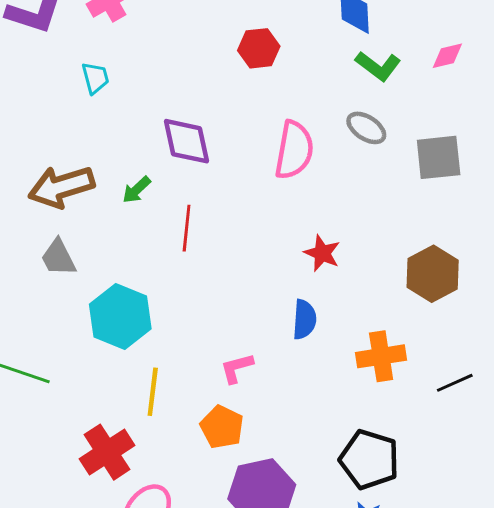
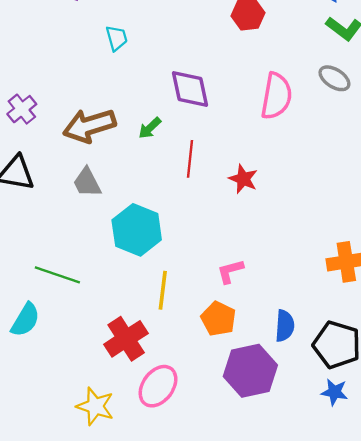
red star: (322, 253) -> (243, 179), moved
blue semicircle: (304, 319) -> (285, 326), moved

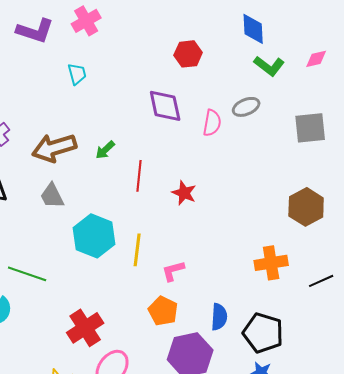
gray ellipse: (334, 78) -> (246, 107), moved, turned -56
purple diamond: (190, 89) -> (165, 106), moved
pink semicircle: (276, 96) -> (212, 123), size x0.7
yellow line: (163, 290) -> (137, 250), moved

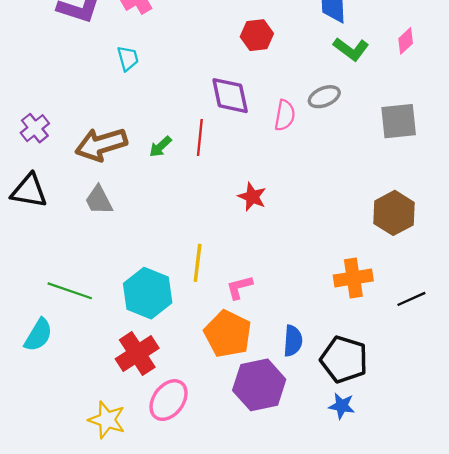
pink diamond: (316, 59) -> (406, 41), turned -30
red line: (139, 176) -> (200, 137), moved
cyan hexagon: (94, 236) -> (148, 293), moved
orange pentagon: (163, 311) -> (228, 334), size x1.4

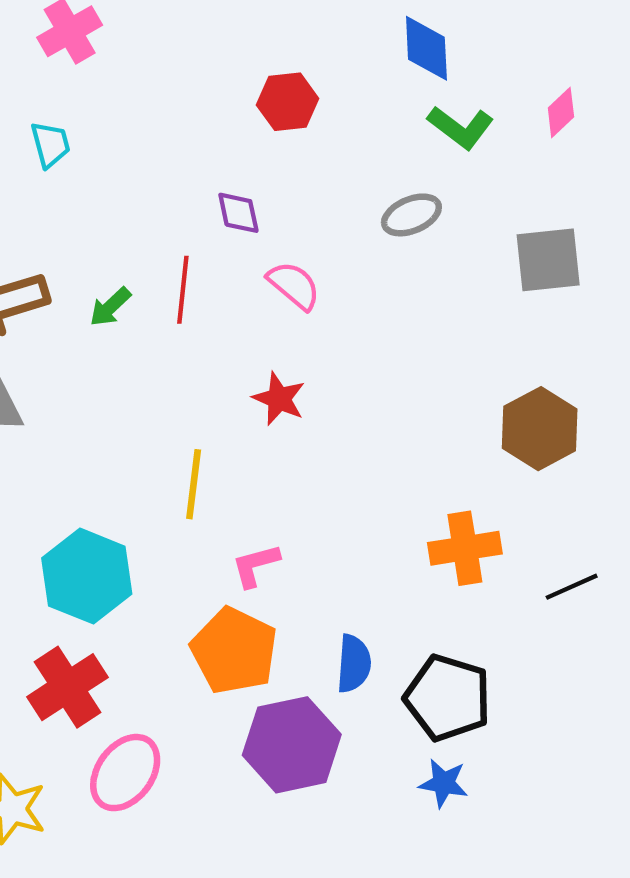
purple diamond: (230, 96) -> (238, 213), size x0.6
pink semicircle: (285, 115) -> (294, 285), moved, turned -60
yellow line: (198, 263) -> (194, 484), moved

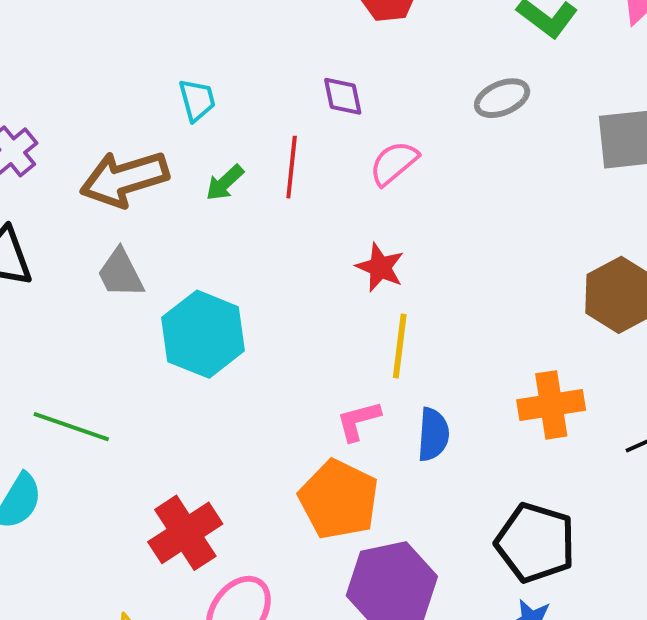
cyan trapezoid: (50, 144) -> (197, 100), moved
pink semicircle: (294, 285) -> (394, 163), turned -80
yellow line: (194, 484) -> (400, 346), moved
cyan hexagon: (87, 576) -> (203, 334), moved
blue semicircle: (354, 664) -> (433, 434), moved

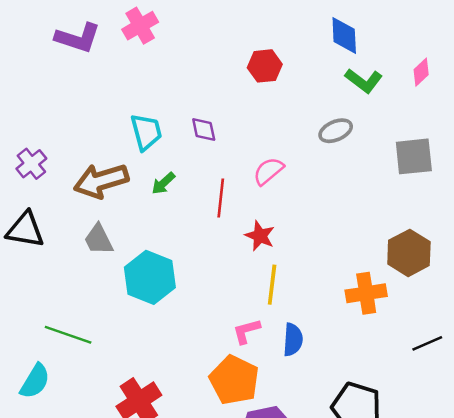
purple diamond: (343, 96) -> (204, 130), moved
cyan trapezoid: (197, 100) -> (146, 132), size x1.4
red line: (292, 167) -> (221, 198), moved
orange cross: (551, 405) -> (366, 293), moved

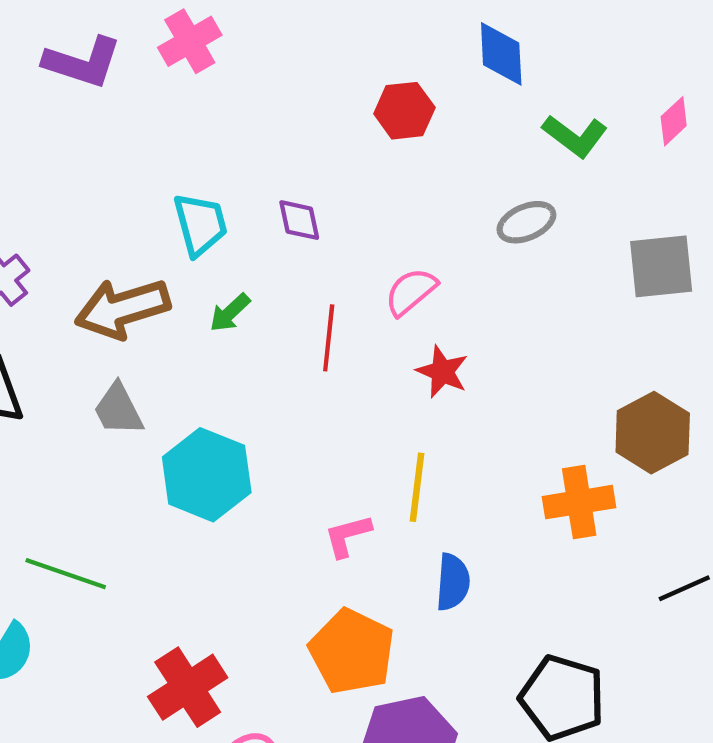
blue diamond: (344, 35) -> (501, 54), moved
red star: (260, 236) -> (442, 372), moved
pink L-shape: (246, 331) -> (348, 536), moved

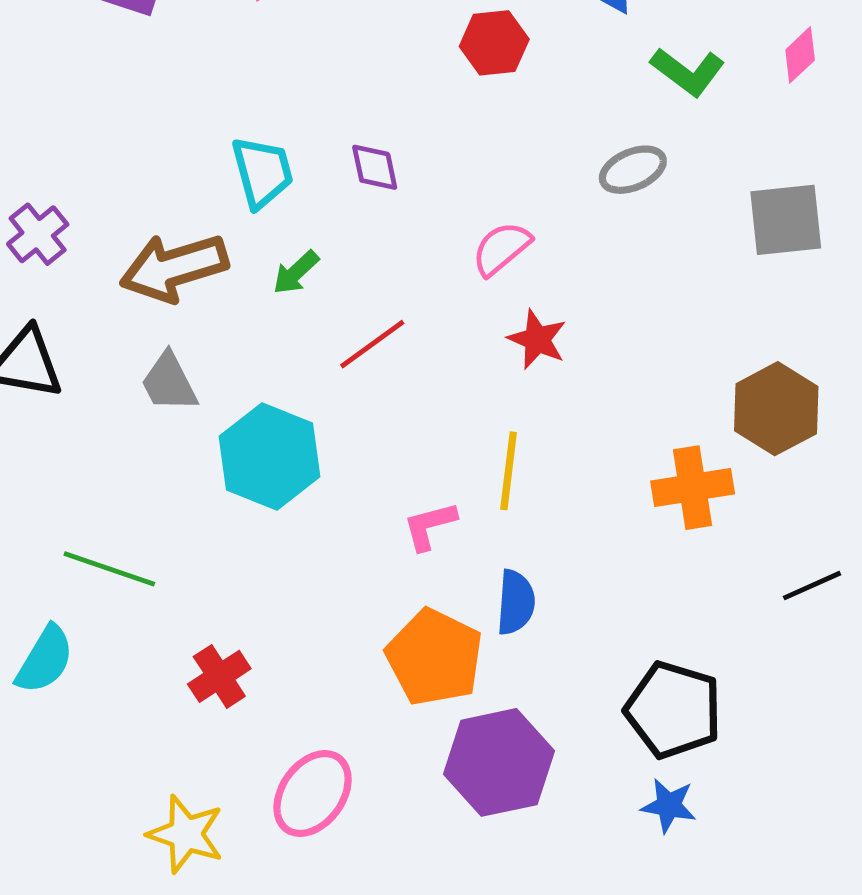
red line: (329, 338) -> (372, 344), moved, turned 48
blue semicircle: (453, 582) -> (516, 602), moved
red cross: (188, 687) -> (219, 676), moved, size x0.7

